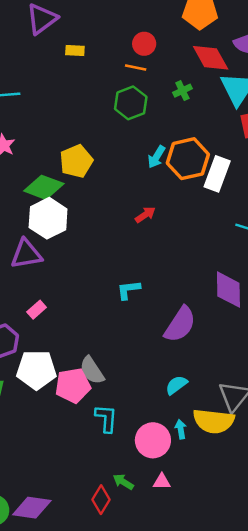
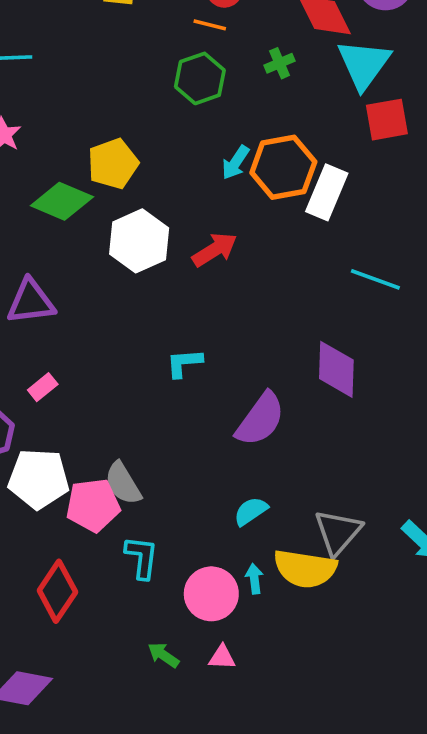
red arrow: (145, 215) -> (215, 250), size x1.4
white hexagon: (48, 218) -> (139, 241), moved
red diamond: (101, 500) -> (57, 591), moved, size x1.4

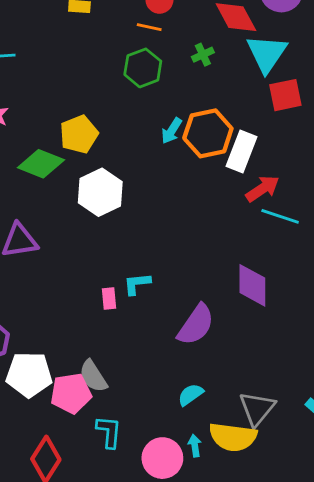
red arrow: (215, 250) -> (263, 189), moved
pink rectangle: (43, 387) -> (109, 299), moved, turned -55

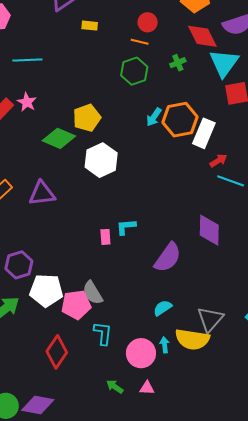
red arrow: (263, 189) -> (218, 161), size x0.7

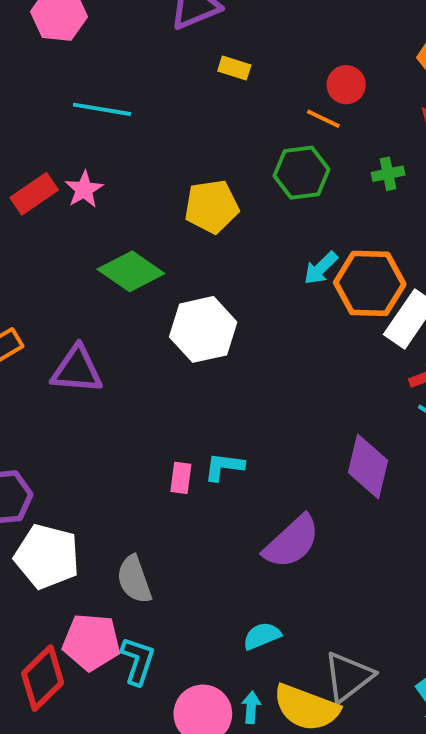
yellow pentagon: (87, 118) -> (212, 207), moved
purple diamond: (209, 230) -> (368, 466), moved
pink pentagon: (76, 305) -> (91, 642), moved

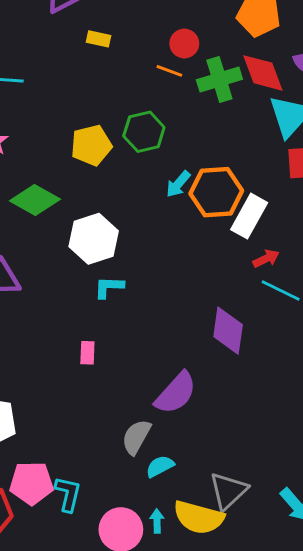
green hexagon: (301, 173) -> (144, 132), moved
green cross: (388, 174) -> (219, 80), moved, size x1.8
cyan L-shape: (224, 467) -> (109, 287), moved
gray semicircle: (134, 579) -> (136, 437), moved, turned 54

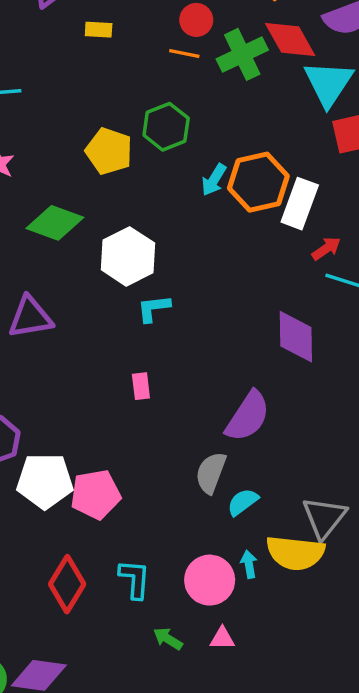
yellow pentagon: (91, 145) -> (109, 151), turned -30
pink pentagon: (31, 483) -> (96, 494), moved
cyan L-shape: (68, 494) -> (135, 579), moved

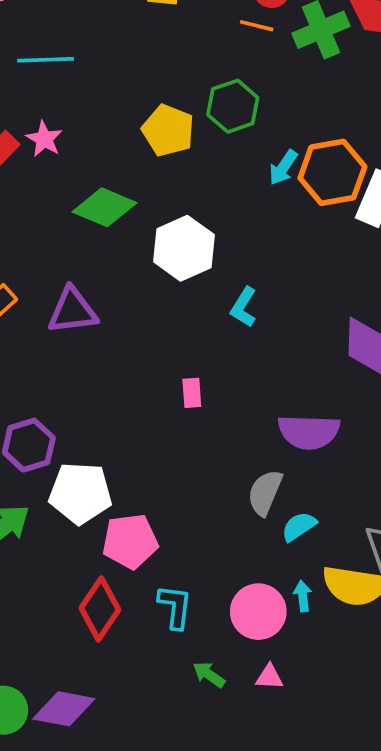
cyan L-shape: (154, 308) -> (244, 307), moved, turned -54
purple semicircle: (248, 416) -> (309, 432), turned 56
pink pentagon: (96, 494) -> (130, 541), moved

